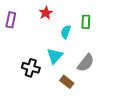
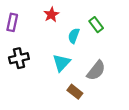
green rectangle: (86, 22) -> (96, 25), turned -40
black cross: (31, 68) -> (19, 58), moved, turned -30

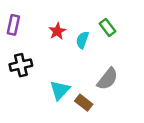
red star: (51, 15) -> (57, 31), moved
cyan triangle: (61, 63) -> (60, 90), moved

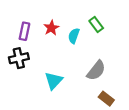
purple rectangle: (13, 25) -> (24, 31), moved
brown rectangle: (84, 103) -> (106, 99), moved

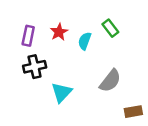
black cross: (19, 58) -> (35, 67), moved
brown rectangle: (106, 99) -> (133, 112), moved, turned -48

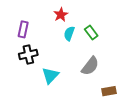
green rectangle: (110, 28) -> (91, 32), moved
red star: (59, 32) -> (61, 15), moved

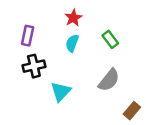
cyan semicircle: (69, 34) -> (72, 43), moved
brown rectangle: (109, 91) -> (132, 111), turned -40

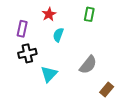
red star: (73, 18) -> (49, 14), moved
green rectangle: (110, 39) -> (89, 14), moved, turned 48

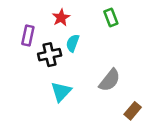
green rectangle: (89, 14) -> (111, 18), turned -32
black cross: (27, 53) -> (50, 55), moved

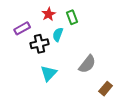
green rectangle: (111, 18) -> (72, 17), moved
purple rectangle: (28, 35) -> (22, 28), turned 49

